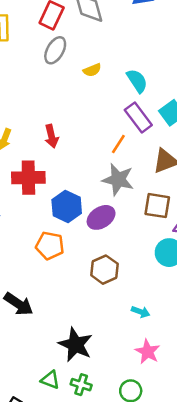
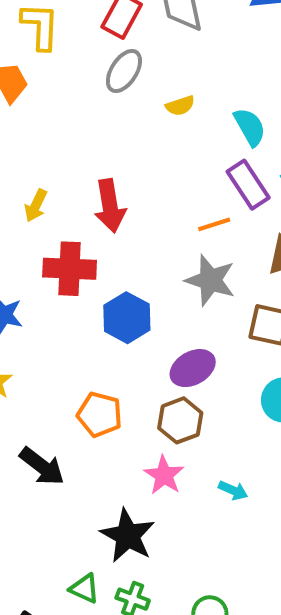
red arrow: (52, 136) -> (110, 206), size x1.4
orange line: (118, 144) -> (214, 224), turned 36
purple ellipse: (101, 217) -> (193, 368), moved
orange pentagon: (50, 246) -> (100, 414), moved
pink star: (148, 352) -> (164, 475), moved

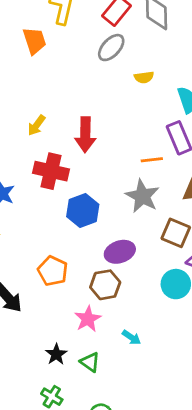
black star: (128, 536) -> (56, 354), size x0.6
green triangle: (84, 588) -> (90, 362), moved

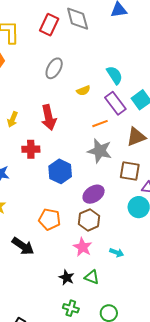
gray ellipse: (111, 48) -> (54, 68), moved
yellow semicircle: (144, 77) -> (83, 91), moved
red cross: (51, 171) -> (31, 149), size x0.7

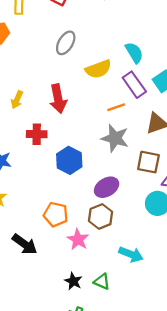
yellow semicircle: (83, 91) -> (98, 69), size x1.6
pink star: (83, 247) -> (78, 240), moved
cyan arrow: (117, 253) -> (131, 254), size x1.5

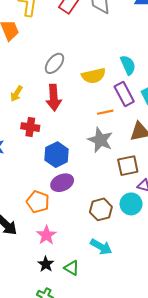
gray ellipse: (66, 43) -> (54, 63), moved
brown square: (148, 162) -> (128, 166), turned -30
purple ellipse: (107, 187) -> (62, 183), moved
brown hexagon: (101, 216) -> (101, 209), moved
pink star: (78, 240) -> (46, 235), moved

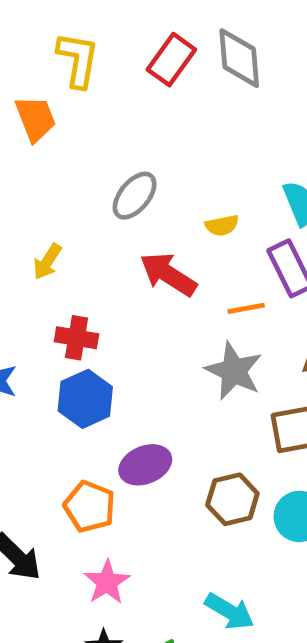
yellow semicircle: (94, 76) -> (222, 225), size x0.6
red arrow: (54, 98) -> (168, 274), moved, turned 125
blue hexagon: (57, 155) -> (85, 399), moved
brown hexagon: (101, 209) -> (232, 499), moved

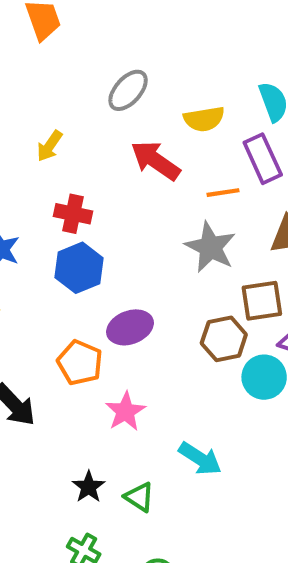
yellow semicircle: (222, 225) -> (204, 119), size x1.4
brown hexagon: (232, 499) -> (224, 339), moved
pink star: (107, 582) -> (125, 411), moved

